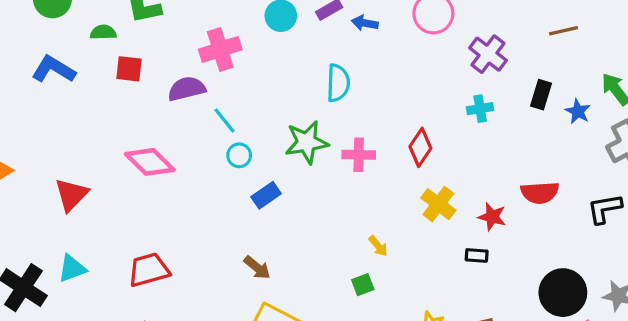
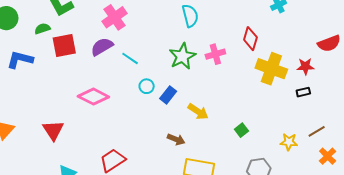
red square: (129, 69) -> (64, 45), size x1.4
cyan circle: (239, 155) -> (147, 86), moved
yellow cross: (438, 204) -> (271, 69), size x1.4
yellow arrow: (378, 246) -> (198, 112), moved, size x1.5

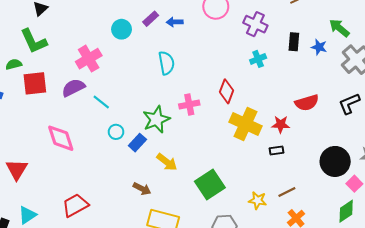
green star: (182, 56) -> (156, 119), moved
pink diamond: (93, 97) -> (61, 138), turned 40
green square: (241, 130) -> (210, 185), size x2.0

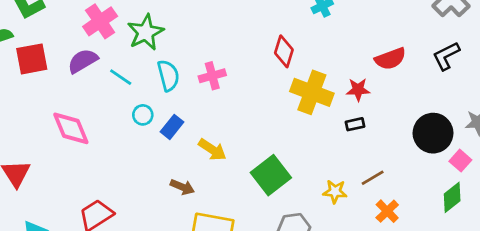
cyan semicircle: (166, 63) -> (168, 75), moved
pink cross: (189, 105) -> (212, 76), moved
green star: (156, 119) -> (146, 32), moved

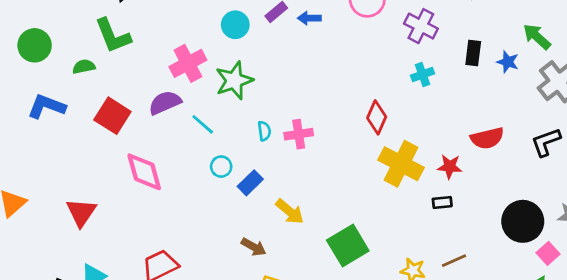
red square: (32, 59) -> (112, 116), moved, turned 36
cyan semicircle: (168, 75) -> (264, 131), moved, size x0.6

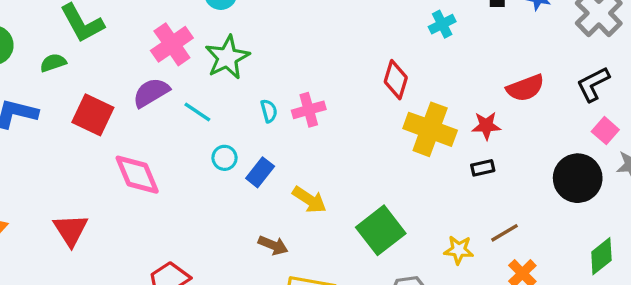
pink square: (548, 253) -> (605, 131), moved

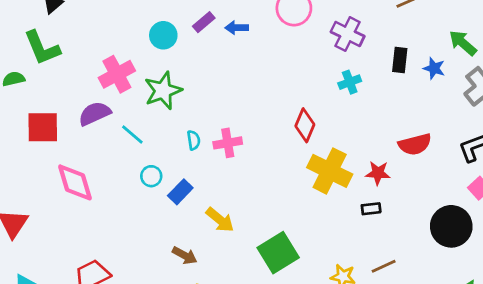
red square: (93, 115) -> (43, 127), turned -32

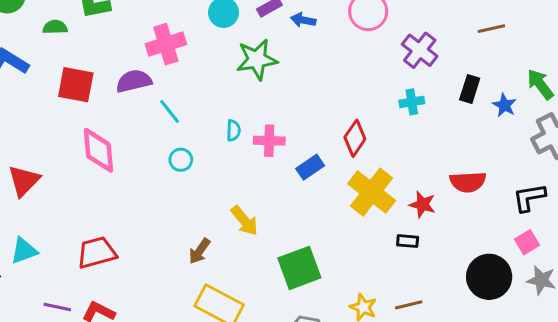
green star: (163, 91) -> (257, 60), moved
blue rectangle: (180, 192) -> (310, 167), moved
brown arrow: (185, 255) -> (199, 251), turned 85

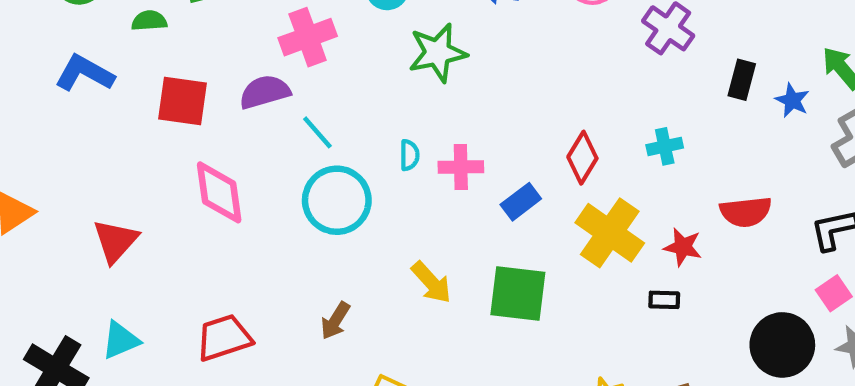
cyan cross: (412, 102) -> (665, 146), moved
cyan circle: (181, 160) -> (337, 200), size x2.0
brown arrow: (199, 251) -> (335, 321), moved
green square: (299, 268) -> (518, 294), moved, turned 30

